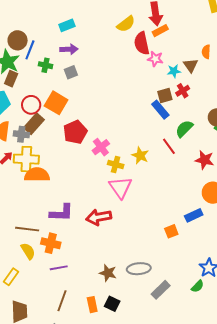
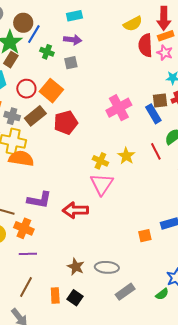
pink star: (155, 59) -> (165, 53), moved
brown rectangle: (34, 124) -> (35, 116), moved
pink cross: (101, 147) -> (119, 108), moved, size x1.4

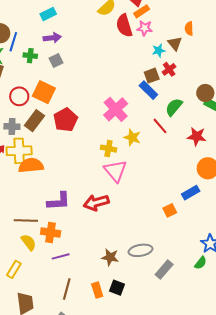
pink cross: (119, 108) -> (116, 109), moved

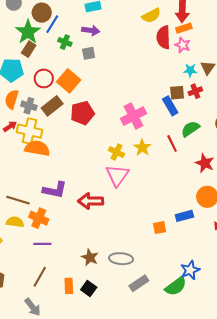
yellow semicircle: (29, 242) -> (15, 222), turned -60
green semicircle: (201, 263) -> (176, 286), size x1.6

